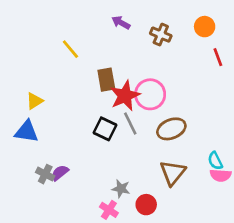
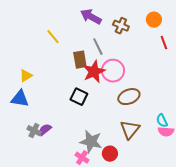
purple arrow: (121, 23) -> (91, 17), size x1.5
gray line: (130, 124) -> (98, 47), moved
gray star: (121, 189) -> (91, 142), size x1.6

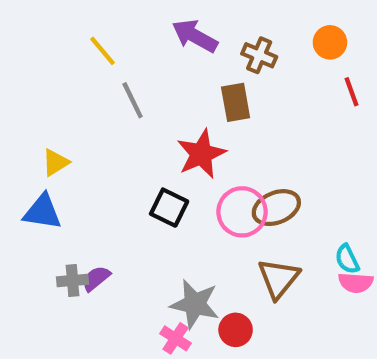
yellow line: (53, 37) -> (103, 51), moved
gray line: (98, 47) -> (133, 100), moved
brown rectangle: (80, 60) -> (236, 102), moved
pink circle: (113, 71) -> (242, 212), moved
gray cross: (34, 131) -> (73, 281), turned -32

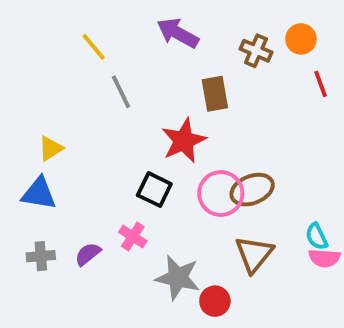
brown cross: (259, 55) -> (256, 51), moved
gray cross: (73, 281) -> (41, 256), moved
pink cross: (175, 338) -> (133, 237), moved

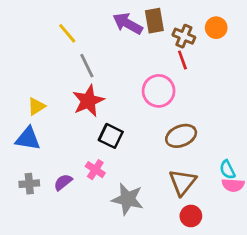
red line: (321, 84) -> (182, 60), moved
brown rectangle: (215, 94) -> (154, 21), moved
red star: (184, 141) -> (88, 101), moved
pink circle: (221, 193) -> (159, 91), moved
red circle: (215, 301) -> (191, 216), moved

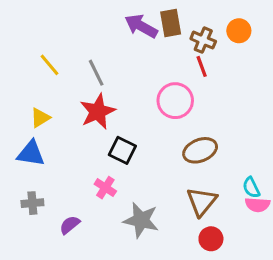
yellow line: (67, 33) -> (49, 65), moved
purple semicircle: (63, 182) -> (70, 225), moved

